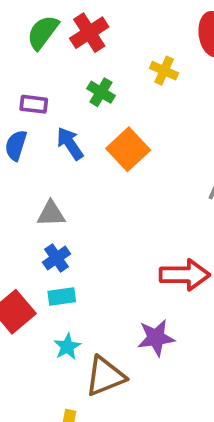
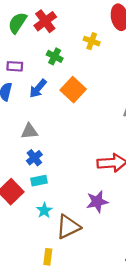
blue arrow: (70, 144) -> (38, 88), turned -102

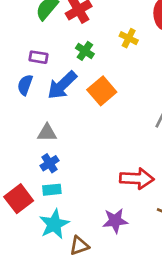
blue arrow: (38, 88) -> (62, 85), size x1.4
cyan star: (44, 210) -> (54, 224), size x1.6
brown triangle: (68, 227) -> (79, 246), size x0.7

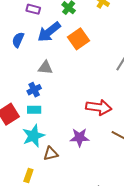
blue semicircle: (25, 85) -> (18, 40), moved
gray triangle: (47, 133) -> (45, 68), moved

